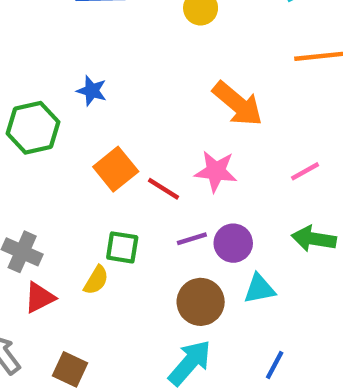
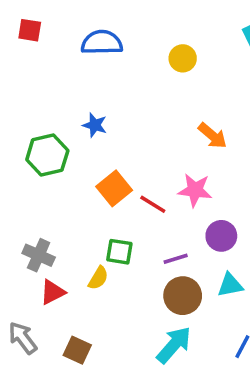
orange arrow: (238, 104) -> (213, 136), size x0.7
purple line: (192, 239) -> (176, 259), moved
purple circle: (233, 243) -> (221, 236), moved

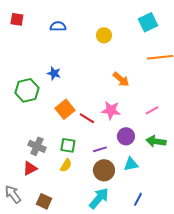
blue semicircle: (102, 43) -> (58, 26), size x0.7
gray cross: (39, 255) -> (37, 146), moved
yellow semicircle: (98, 278) -> (66, 165), moved

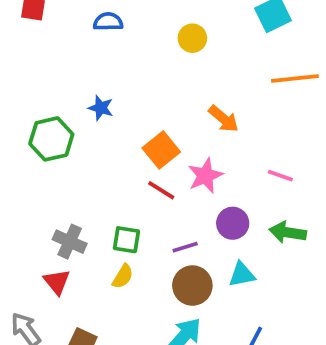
orange square: (65, 109) -> (161, 150), moved
pink star: (111, 110) -> (205, 176), turned -30
pink line: (152, 110) -> (280, 176), turned 48
red triangle: (30, 168) -> (57, 282), turned -42

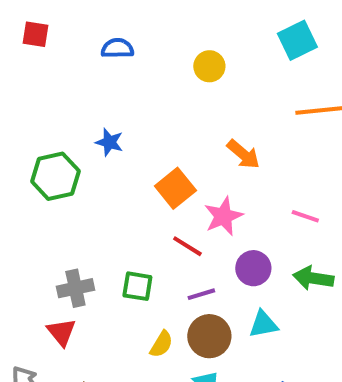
red line: (161, 190) -> (187, 246), moved
gray cross: (70, 242) -> (75, 288), turned -36
yellow semicircle: (123, 276) -> (161, 344), moved

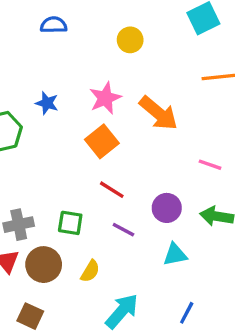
orange arrow: (243, 154) -> (158, 113), size x1.4
pink star: (223, 216) -> (105, 98), moved
purple line: (201, 294) -> (123, 230), turned 45
brown circle: (209, 336) -> (44, 265), moved

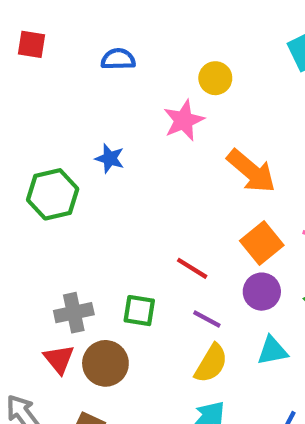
pink star: (105, 98) -> (184, 120), moved
orange square: (102, 141) -> (262, 243), moved
yellow semicircle: (90, 271) -> (211, 363), moved, size x1.4

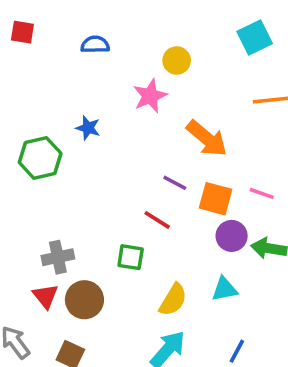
orange square: (262, 243) -> (216, 199), turned -36
purple circle: (262, 292) -> (232, 236), moved
green square: (139, 311) -> (131, 257), moved
purple line: (207, 319) -> (175, 183), moved

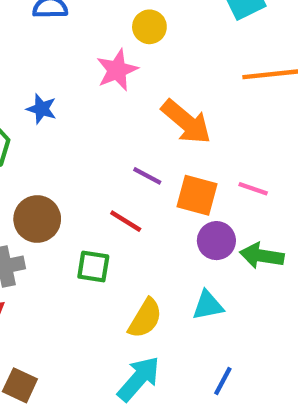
brown circle: (84, 300) -> (37, 219), moved

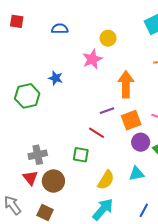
orange arrow: (186, 122) -> (126, 84), turned -130
purple line: (147, 176) -> (107, 111), turned -48
orange square: (197, 195) -> (131, 120), turned -36
brown circle: (37, 219) -> (53, 181), moved

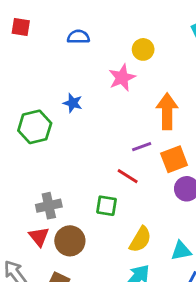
cyan triangle: (136, 174) -> (181, 251), moved

